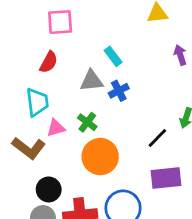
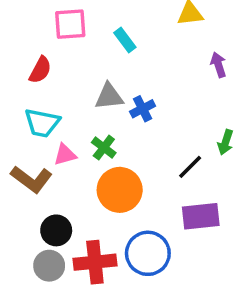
cyan rectangle: (113, 56) -> (125, 40), moved
red semicircle: (49, 62) -> (40, 70), moved
cyan trapezoid: (37, 102) -> (42, 123), turned 108

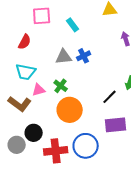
blue cross: (143, 109) -> (84, 56), moved
gray circle: (49, 266) -> (17, 145), moved

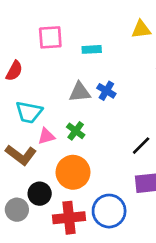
cyan rectangle: (73, 25) -> (92, 49), turned -56
red semicircle: (25, 42) -> (14, 71), moved
blue cross: (84, 56) -> (106, 91), turned -32
orange circle: (70, 110) -> (73, 172), moved

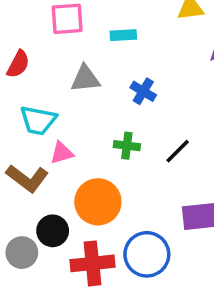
gray triangle: (80, 92) -> (85, 79), moved
green cross: (76, 131) -> (127, 146), moved, turned -30
black line: (141, 146) -> (178, 151), moved

